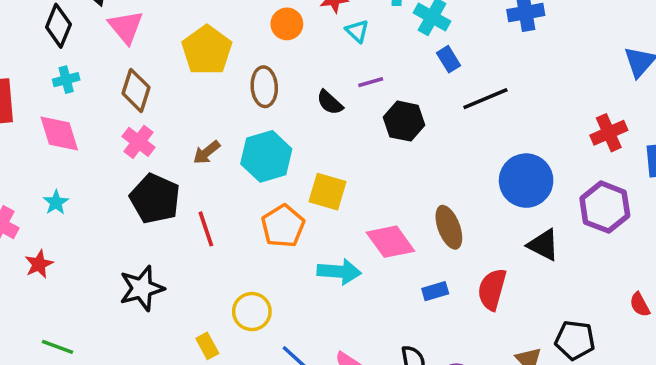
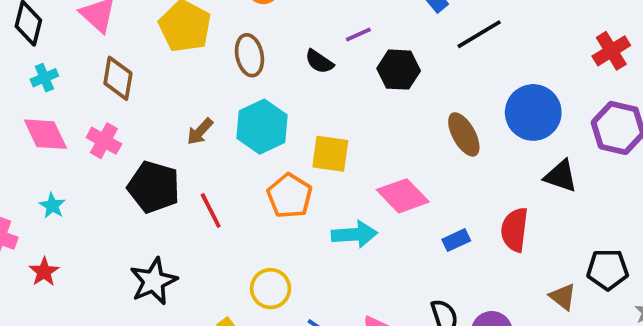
pink cross: (139, 142) -> (104, 141), moved
brown ellipse: (449, 227) -> (464, 134), moved

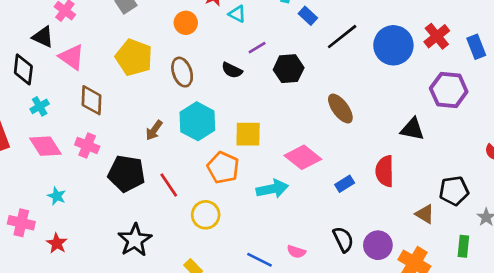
blue circle: (533, 112) -> (393, 45), moved
yellow circle: (271, 289) -> (206, 215), moved

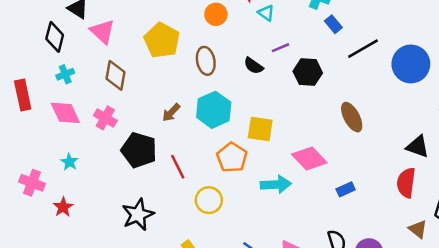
red semicircle: (385, 171) -> (406, 183), moved

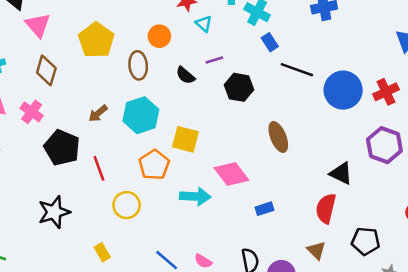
orange circle: (216, 14) -> (159, 36), moved
black line: (363, 49) -> (297, 70), turned 44
brown triangle: (418, 229) -> (316, 250), moved

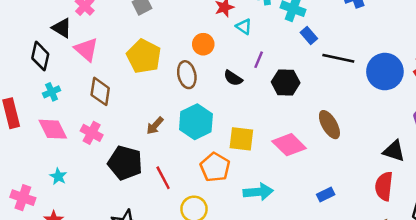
purple line: (214, 60) -> (259, 60), turned -42
pink diamond: (231, 174) -> (289, 145), moved

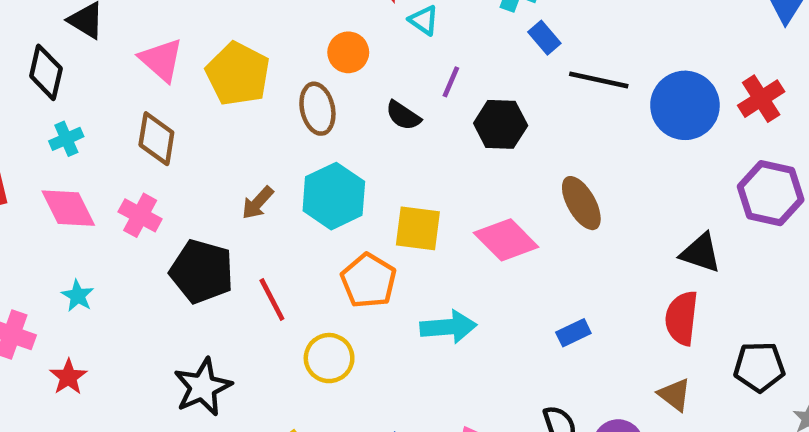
pink triangle: (86, 50) -> (161, 60), moved

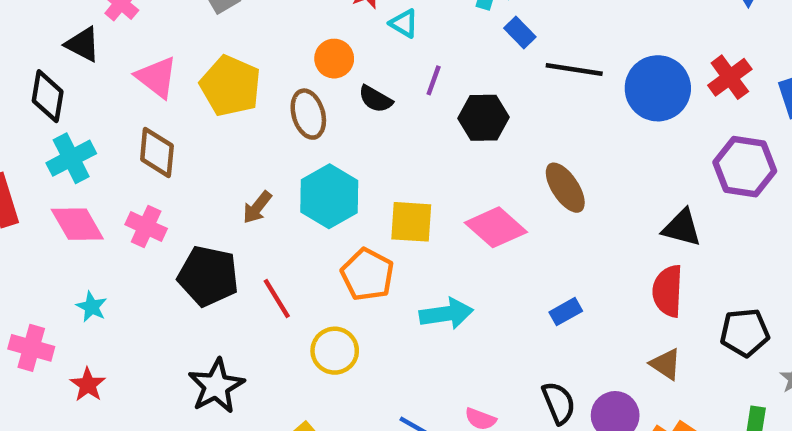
black semicircle: (403, 116) -> (376, 99), moved
cyan cross: (66, 139) -> (71, 158), size x1.5

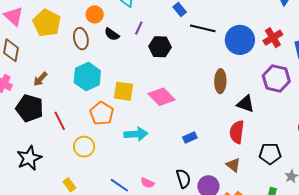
brown ellipse: (565, 188) -> (220, 81), moved, turned 30
brown arrow: (257, 207) -> (40, 79), moved

